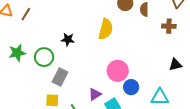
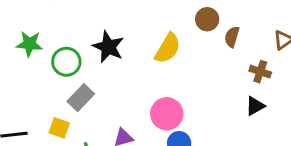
black star: (68, 40) -> (108, 47), size x1.5
black triangle: (175, 65) -> (255, 106), moved, turned -32

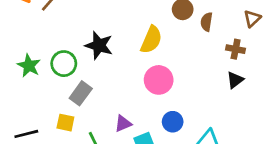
green star: (29, 44) -> (29, 66), moved, turned 30
pink circle: (167, 114) -> (159, 80), moved

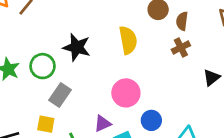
yellow semicircle: (151, 40) -> (128, 40), turned -32
brown cross: (236, 49) -> (181, 47), moved, turned -36
pink circle: (159, 80) -> (126, 93), moved

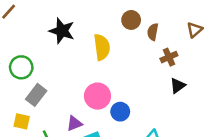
black star: (77, 47) -> (62, 31), moved
brown cross: (181, 47) -> (169, 57), moved
blue circle: (151, 120) -> (120, 112), moved

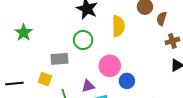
green circle: (21, 67) -> (83, 40), moved
gray rectangle: (36, 95) -> (59, 59), turned 42

